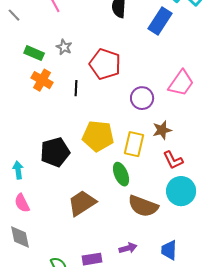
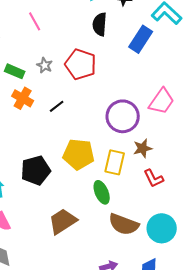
red pentagon: (105, 64) -> (81, 64), moved
black line: (76, 88) -> (57, 106), turned 49
purple circle: (142, 98) -> (123, 116), size x1.4
cyan circle: (181, 191) -> (162, 228), moved

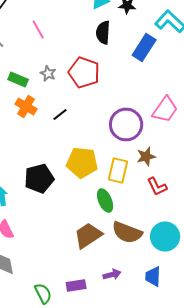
brown trapezoid: (63, 221) -> (88, 236), moved

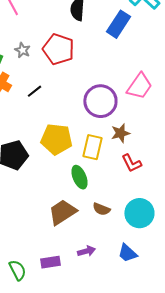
brown semicircle: (127, 232) -> (101, 209), size x0.6
blue trapezoid: (153, 276) -> (127, 253), turned -50

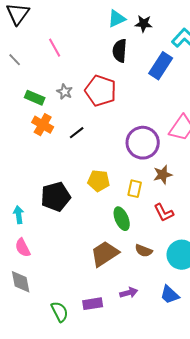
yellow pentagon: (56, 139) -> (99, 181), size x0.7
yellow rectangle: (92, 147) -> (135, 189), size x0.7
red L-shape: (131, 163) -> (164, 213), moved

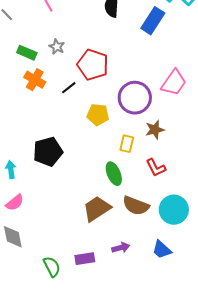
red pentagon: (101, 91) -> (93, 65), moved
yellow pentagon: (99, 181) -> (98, 115), moved
pink semicircle: (23, 248) -> (15, 203), turned -102
brown semicircle: (144, 251) -> (136, 206), size x1.5

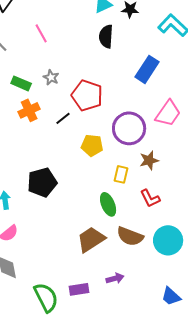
blue rectangle: (153, 21) -> (147, 69), moved
orange cross: (35, 80) -> (29, 110), turned 35
blue trapezoid: (162, 250) -> (171, 296), moved
green semicircle: (52, 267) -> (46, 297), size x1.4

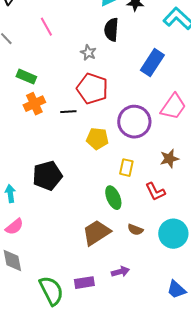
gray star: (51, 77) -> (88, 53), moved
black line: (63, 118) -> (68, 112), turned 35
brown star: (149, 160) -> (169, 159), moved
brown semicircle: (130, 236) -> (135, 230), size x0.6

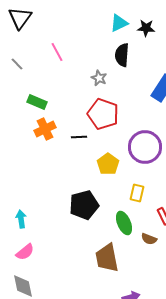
yellow pentagon: (97, 139) -> (108, 164), turned 30
black pentagon: (47, 176) -> (84, 205), moved
brown semicircle: (135, 230) -> (149, 239), moved
brown trapezoid: (96, 233) -> (107, 258), turned -68

